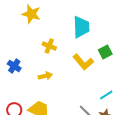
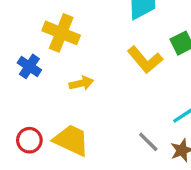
yellow cross: (49, 46) -> (61, 33), moved, size x1.5

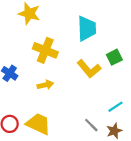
yellow cross: (61, 33) -> (45, 50), moved

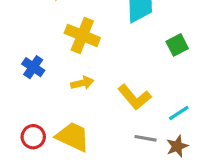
yellow L-shape: (89, 69) -> (134, 97), moved
gray line: (91, 125) -> (146, 138), turned -35

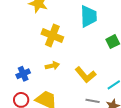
blue cross: (33, 67) -> (23, 74), moved, turned 32

